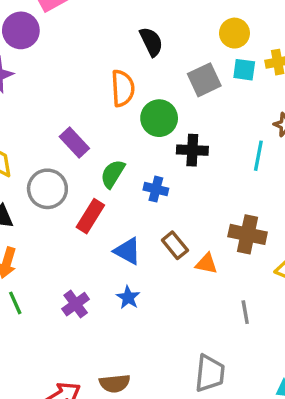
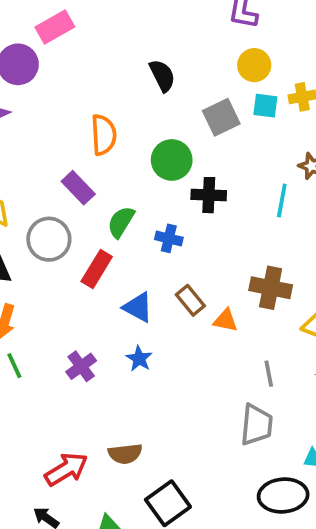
orange semicircle: (123, 88) -> (104, 135), moved
gray trapezoid: (210, 373) -> (257, 425), moved

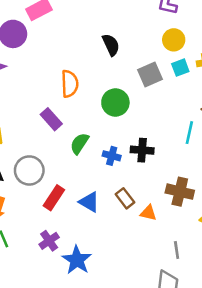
cyan square: (265, 106) -> (180, 68), turned -30
black cross: (209, 195) -> (142, 150), moved
gray circle: (49, 239) -> (29, 170), moved
red rectangle: (97, 269) -> (54, 198), moved
blue star: (139, 359) -> (77, 260), moved, size x1.6

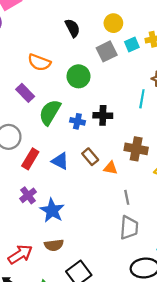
yellow circle: (174, 40) -> (113, 23), moved
orange semicircle: (70, 84) -> (39, 62), turned 115
green semicircle: (79, 144) -> (50, 112), size x1.4
gray line: (177, 250) -> (127, 197), moved

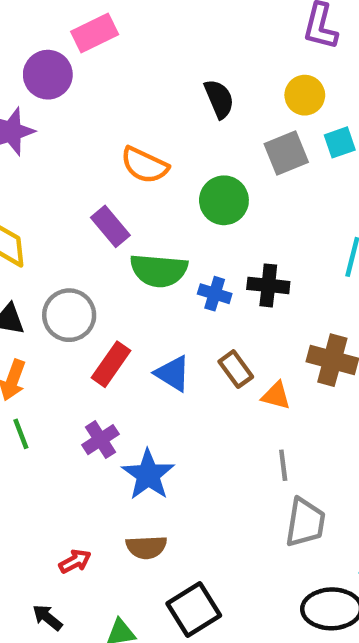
green semicircle: (50, 112) -> (159, 270), turned -120
gray line: (127, 197) -> (283, 465), moved
red arrow: (20, 254) -> (75, 561), size x0.6

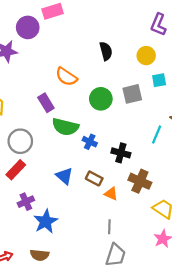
gray square: (286, 153) -> (132, 94), moved
black cross: (268, 285) -> (121, 153), moved
red rectangle: (111, 364) -> (16, 170), moved
brown rectangle: (236, 369) -> (94, 178), turned -35

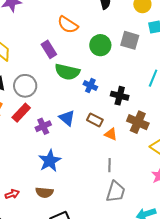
gray square: (132, 94) -> (130, 40), turned 30
purple cross: (26, 202) -> (43, 126), moved

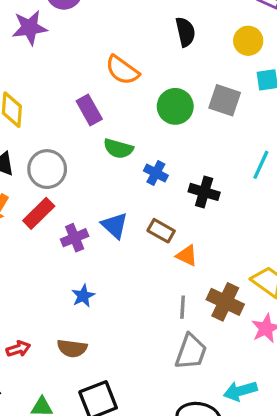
green semicircle: (67, 72) -> (118, 149), size x0.7
brown cross: (138, 122) -> (225, 302), moved
blue star: (50, 161) -> (83, 296), size x0.6

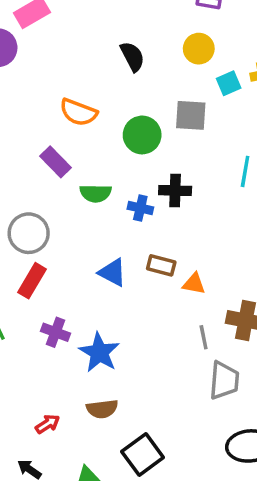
black cross: (204, 192) -> (175, 191), moved
purple cross: (75, 238) -> (55, 332), moved, turned -32
blue star: (83, 296) -> (99, 352), size x1.6

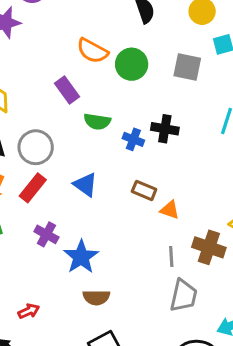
green circle: (142, 135) -> (132, 64), moved
blue triangle: (112, 272) -> (85, 185), moved
brown semicircle: (102, 409) -> (96, 297), moved

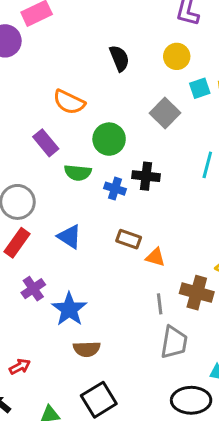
green circle: (132, 64) -> (109, 139), moved
gray square: (187, 67) -> (165, 113), turned 36
purple cross: (46, 234) -> (33, 289), turned 30

